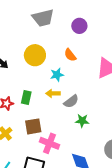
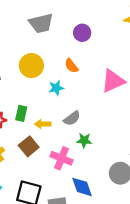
yellow arrow: (53, 93) -> (43, 124), moved
brown square: (33, 126) -> (29, 146), turned -30
pink cross: (50, 143) -> (61, 158), moved

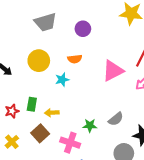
orange semicircle: (71, 66) -> (75, 59), turned -56
gray semicircle: (72, 118) -> (116, 119), moved

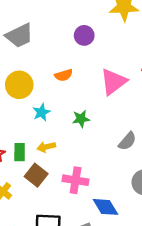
purple circle: (83, 29) -> (84, 35), moved
cyan star: (62, 80) -> (41, 112), moved
green rectangle: (32, 104) -> (20, 152), moved
green star: (90, 125) -> (81, 119), moved

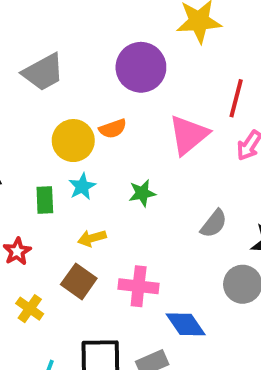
purple circle: (84, 35) -> (141, 67), size x1.6
yellow circle: (19, 85) -> (73, 141), moved
green rectangle: (20, 152) -> (45, 200), moved

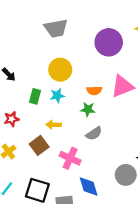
orange semicircle: (113, 129) -> (94, 91), moved
gray semicircle: (214, 224) -> (94, 133), moved

